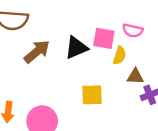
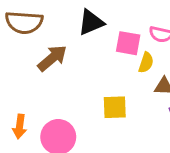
black triangle: (76, 48) -> (91, 22), moved

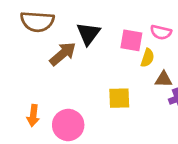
black triangle: (91, 22) -> (88, 34), moved, turned -30

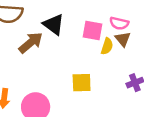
black triangle: (88, 34) -> (54, 24), turned -30
brown triangle: (164, 79) -> (123, 39), moved, turned 49

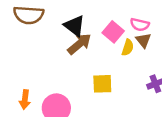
pink square: (92, 31) -> (113, 32), turned 30
brown arrow: (31, 43) -> (79, 44), moved

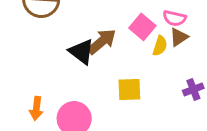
black triangle: (74, 26) -> (81, 52), moved
brown triangle: (143, 40) -> (179, 37), turned 35

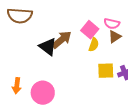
yellow semicircle: (160, 46) -> (94, 45), moved
yellow square: (129, 89) -> (106, 71), moved

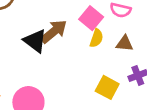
brown triangle: (115, 37) -> (125, 43), moved, turned 40
yellow square: (106, 71) -> (107, 87), moved, turned 30

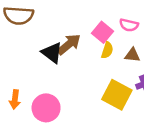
yellow square: (107, 87) -> (117, 95), size x1.4

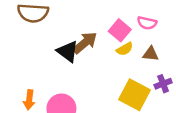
yellow semicircle: (107, 50) -> (125, 49), turned 42

